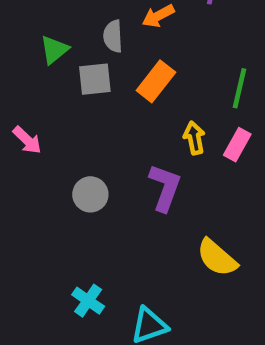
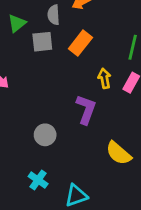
gray circle: (90, 194) -> (45, 135), moved

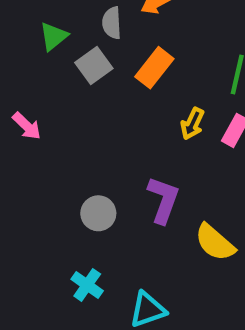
gray square: (42, 42) -> (94, 65), turned -30
yellow arrow: (104, 78) -> (192, 124), turned -144
purple L-shape: (86, 109) -> (163, 200), moved

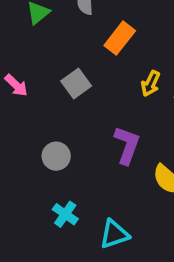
gray square: (94, 65) -> (76, 83), moved
gray circle: (98, 213) -> (56, 156), moved

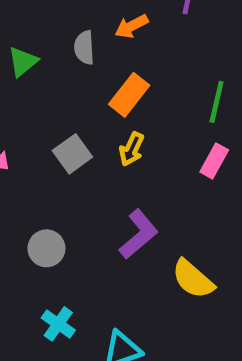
yellow arrow: (151, 83) -> (132, 149), moved
purple L-shape: (127, 145) -> (139, 234), turned 30

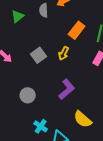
orange rectangle: (129, 95) -> (77, 30), moved
yellow semicircle: (193, 279) -> (83, 119), moved
cyan cross: (58, 324) -> (41, 126), moved

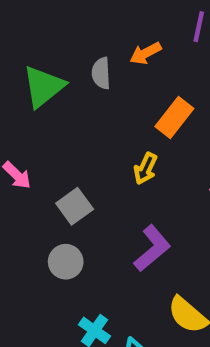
green triangle: (18, 16) -> (43, 86), size x1.5
gray square: (39, 55) -> (75, 206), moved

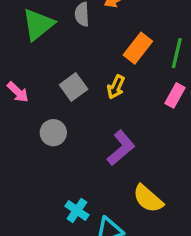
gray square: (75, 206) -> (74, 87), moved
gray circle: (66, 262) -> (53, 133), moved

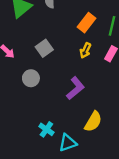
yellow arrow: (116, 87) -> (85, 50), moved
yellow semicircle: (148, 199) -> (93, 122), turned -100

